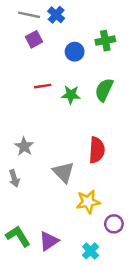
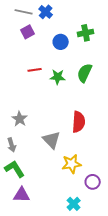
green L-shape: (18, 236) -> (15, 169), moved
purple triangle: (49, 241) -> (22, 195), moved, turned 36

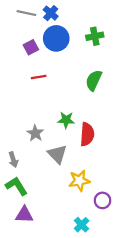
purple square: (28, 32) -> (31, 47), moved
blue circle: (61, 42) -> (56, 38), moved, size x1.5
green star: (58, 77) -> (66, 120), moved
gray star: (20, 119) -> (35, 133), moved

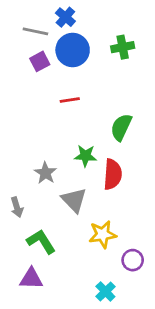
gray line: (26, 13) -> (35, 31), moved
red line: (39, 77) -> (70, 100), moved
green semicircle: (94, 80) -> (121, 127), moved
green L-shape: (17, 186) -> (41, 242), moved

